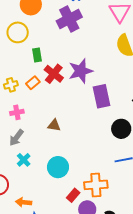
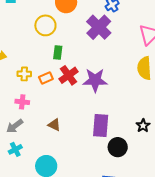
purple cross: (69, 19) -> (99, 27), turned -35
purple rectangle: (101, 96) -> (101, 125), moved

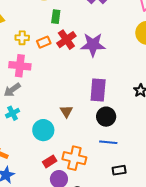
pink cross: (22, 102) -> (20, 66), size x1.5
brown triangle: (54, 125) -> (66, 111), moved, turned 32
black circle: (118, 147) -> (106, 117), moved

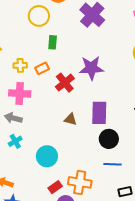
red cross: (66, 40) -> (65, 83), moved
gray arrow: (12, 90) -> (13, 118), turned 54
brown triangle: (66, 111) -> (70, 119), moved, turned -40

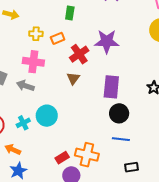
brown triangle: (70, 119) -> (73, 78), moved, turned 48
cyan cross: (15, 141) -> (23, 123), moved
cyan circle: (47, 156) -> (47, 116), moved

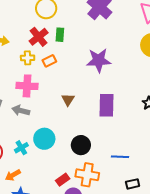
red cross: (79, 54) -> (39, 37), moved
black circle: (119, 113) -> (81, 145), moved
orange arrow: (13, 150) -> (13, 175), turned -49

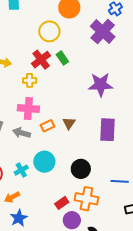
green rectangle: (60, 35) -> (62, 58), turned -40
orange rectangle: (49, 61) -> (48, 126), moved

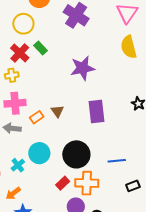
black circle: (81, 169) -> (76, 154), size x1.4
red rectangle: (62, 203) -> (63, 183), moved

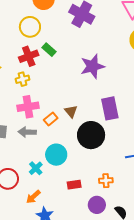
red cross: (20, 53) -> (29, 56), turned 30
black circle: (76, 154) -> (91, 135), moved
red rectangle: (63, 183) -> (74, 185), moved, turned 40
orange cross: (87, 183) -> (106, 181), size x0.6

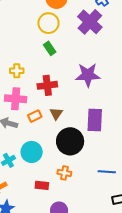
yellow circle: (30, 27) -> (48, 23), moved
red cross: (29, 56) -> (47, 85), moved
orange cross: (106, 181) -> (64, 173), moved

